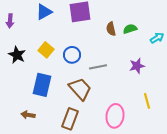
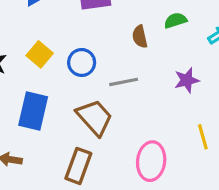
brown semicircle: (111, 29) -> (140, 37), moved

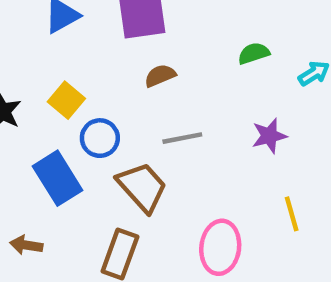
brown semicircle: (140, 37) -> (160, 76), moved, turned 80
blue circle: (82, 62) -> (100, 138), moved
blue rectangle: (33, 111) -> (57, 178), turned -45

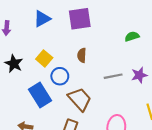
brown semicircle: (160, 76) -> (82, 55), moved, turned -64
gray line: (182, 138) -> (113, 76), moved

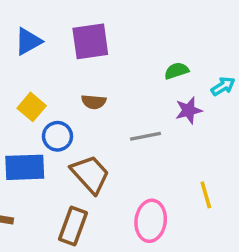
brown semicircle: (82, 55) -> (94, 102), turned -88
purple star: (139, 75) -> (189, 110), moved
blue rectangle: (40, 95) -> (25, 167), turned -60

